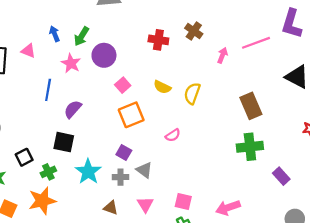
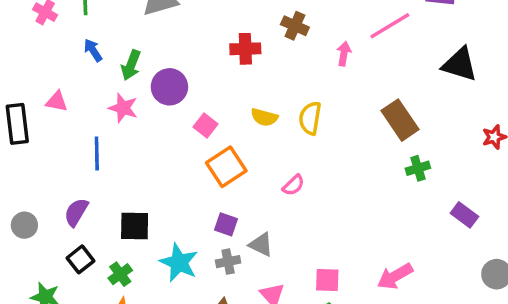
blue arrow: (54, 34) -> (93, 50), moved
purple semicircle: (73, 109) -> (76, 212), moved
green cross: (250, 147) -> (418, 168), moved, size x0.6

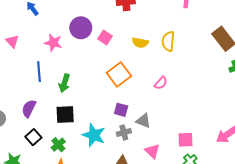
green arrow: (131, 65) -> (64, 83), moved
pink triangle: (57, 101) -> (12, 41), turned 40
pink square: (205, 126) -> (105, 37), moved

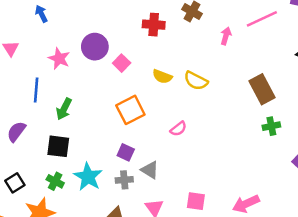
yellow semicircle: (168, 41) -> (196, 81), turned -78
black square: (33, 137) -> (15, 183), moved
green cross: (58, 145) -> (55, 181), moved, turned -32

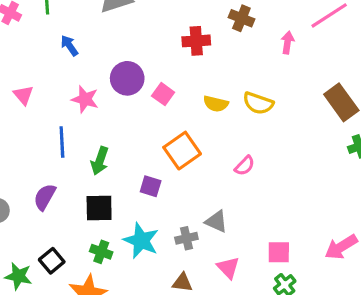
blue arrow: (41, 14) -> (69, 46), moved
purple square: (126, 152) -> (151, 186), moved

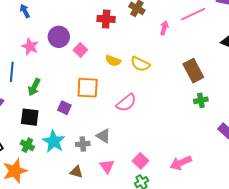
orange square: (182, 151) -> (88, 88), turned 30
pink semicircle: (245, 166) -> (126, 103), size x1.5
pink square: (279, 252) -> (141, 161), turned 35

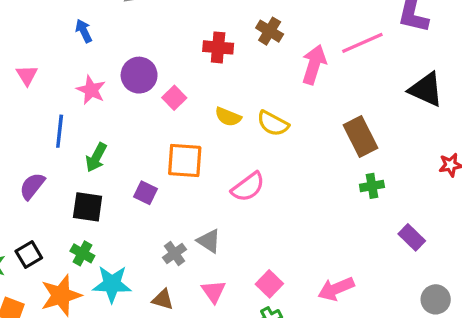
pink arrow: (164, 28) -> (314, 64), size x1.6
cyan star: (54, 141) -> (112, 284), moved, turned -30
gray cross: (83, 144) -> (175, 253), turned -32

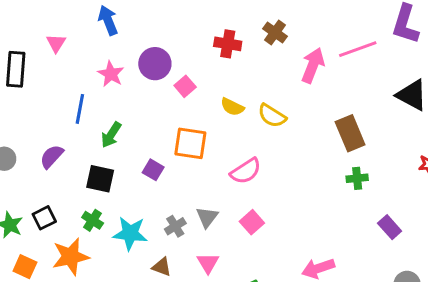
blue arrow: (84, 31) -> (108, 20), size x1.4
pink triangle: (27, 75) -> (56, 43), moved
gray triangle: (209, 241) -> (207, 217), turned 30
cyan star: (112, 284) -> (130, 233), moved
pink square: (269, 284) -> (252, 222), moved

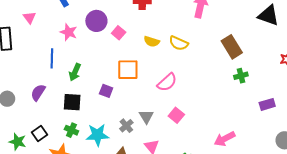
purple rectangle: (390, 227) -> (267, 104), turned -56

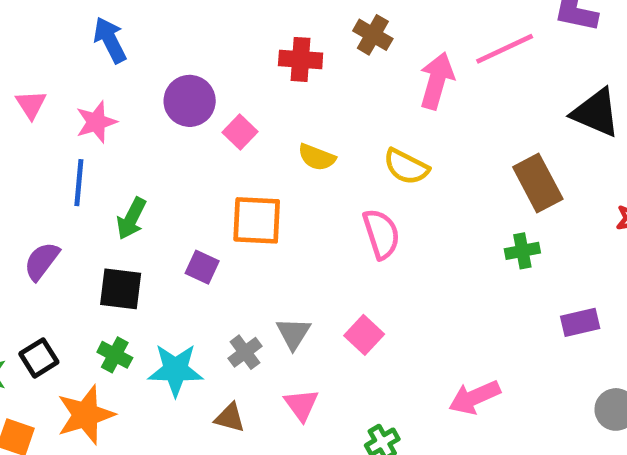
pink triangle: (29, 18) -> (31, 104), moved
pink star: (69, 32) -> (96, 122), moved, turned 30
yellow semicircle: (179, 43) -> (406, 167), moved
brown rectangle: (232, 47) -> (538, 183), moved
pink semicircle: (167, 82) -> (381, 234), moved, turned -70

